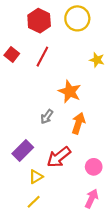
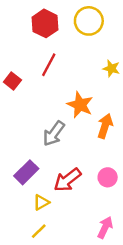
red square: (12, 54) -> (12, 81), moved
gray arrow: (47, 117) -> (54, 134), size x1.5
orange arrow: (78, 123) -> (105, 126), moved
pink circle: (94, 167) -> (108, 177), moved

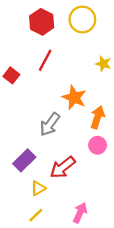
pink circle: (108, 177) -> (98, 145), moved
pink arrow: (105, 227) -> (80, 213), moved

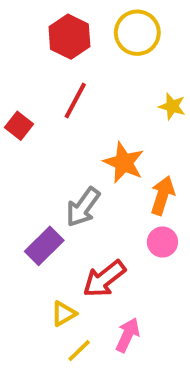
purple rectangle: (24, 160) -> (44, 246), moved
pink arrow: (80, 213) -> (128, 335), moved
yellow line: (36, 215) -> (79, 351), moved

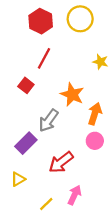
red square: (19, 126) -> (26, 85), moved
yellow triangle: (64, 314) -> (18, 179), moved

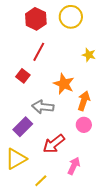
gray arrow: (49, 120) -> (43, 107), turned 60
yellow triangle: (18, 179) -> (16, 159), size x1.6
pink arrow: (74, 195) -> (74, 166), moved

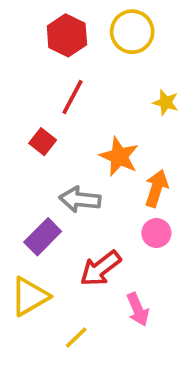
pink arrow: (74, 166) -> (138, 309), turned 132

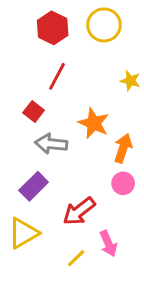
gray arrow: (80, 199) -> (51, 144), moved
yellow line: (76, 337) -> (76, 258), moved

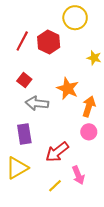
red hexagon: (53, 28) -> (49, 42), moved
red line: (57, 76) -> (22, 41), moved
purple rectangle: (34, 186) -> (24, 134), turned -54

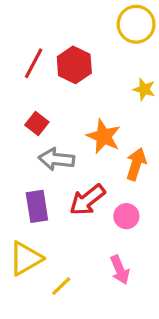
yellow circle: (75, 18) -> (136, 24), moved
pink circle: (89, 132) -> (126, 216), moved
red arrow: (57, 152) -> (87, 200), moved
yellow line: (55, 186) -> (61, 286), moved

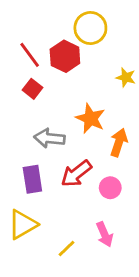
yellow circle: (136, 24) -> (90, 28), moved
red line: (34, 63) -> (30, 55), turned -64
red square: (37, 123) -> (32, 89), moved
yellow line: (61, 286) -> (66, 249), moved

